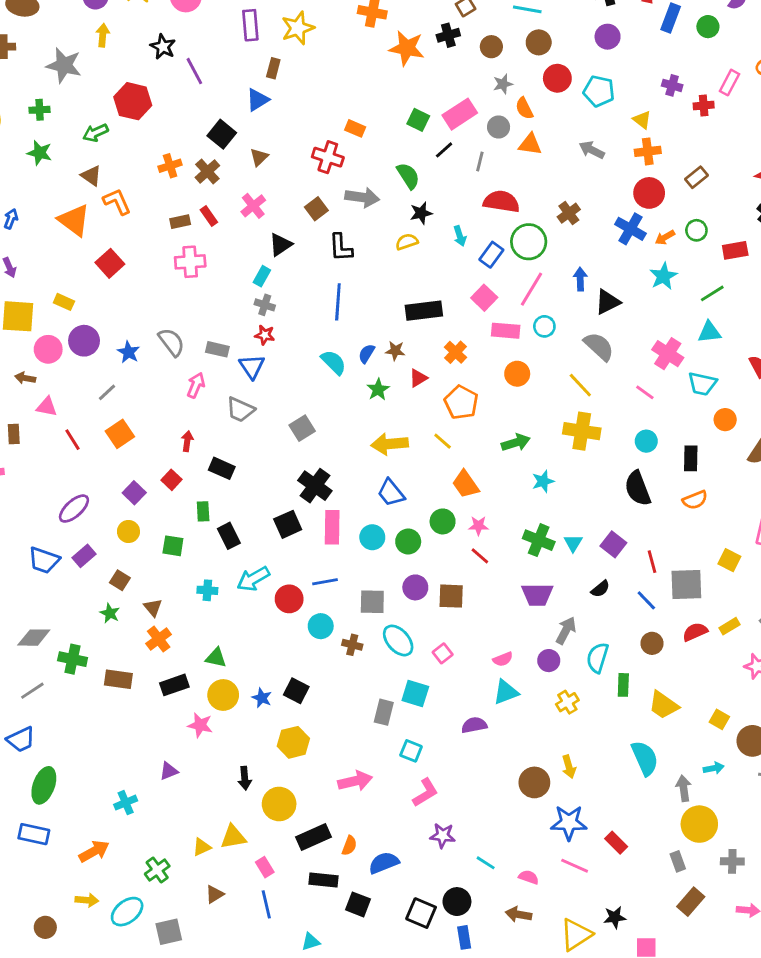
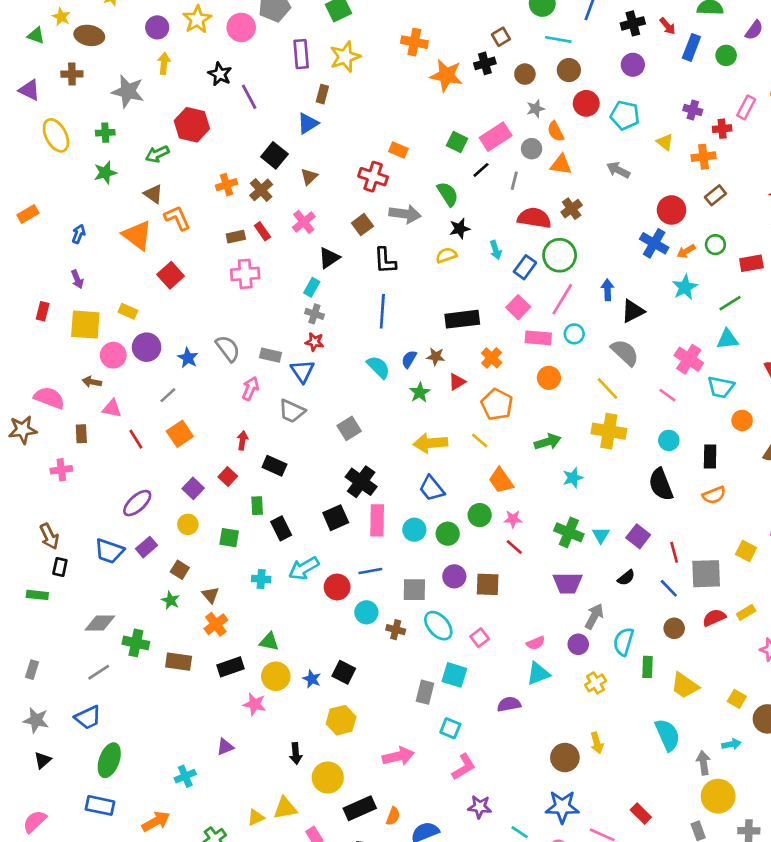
orange cross: (648, 151) -> (703, 157), moved
green star: (40, 153) -> (105, 173), turned -30
brown cross: (569, 213) -> (572, 209), moved
blue star: (569, 823) -> (562, 807), moved

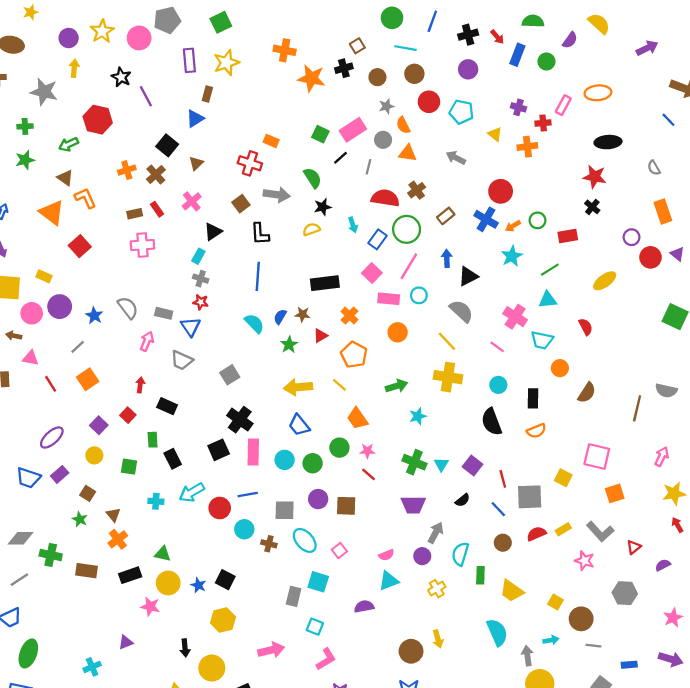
brown rectangle: (715, 195) -> (446, 216), moved

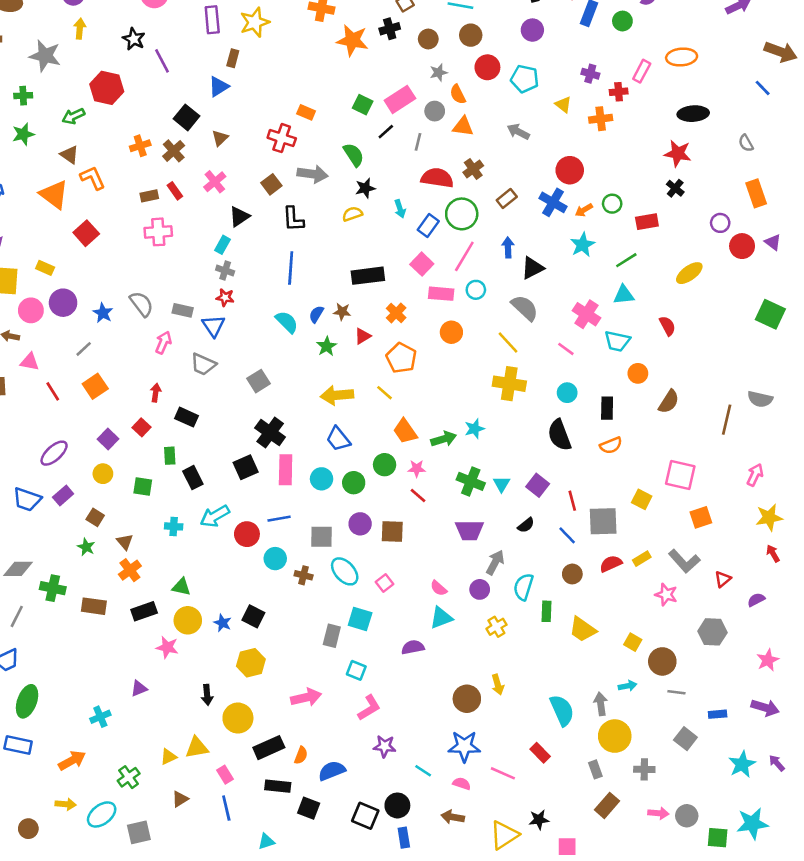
green arrow: (396, 386) -> (444, 439), moved
pink semicircle: (386, 555) -> (439, 588), turned 64
gray line: (19, 580) -> (17, 616), turned -30
cyan semicircle: (497, 632) -> (562, 710), moved

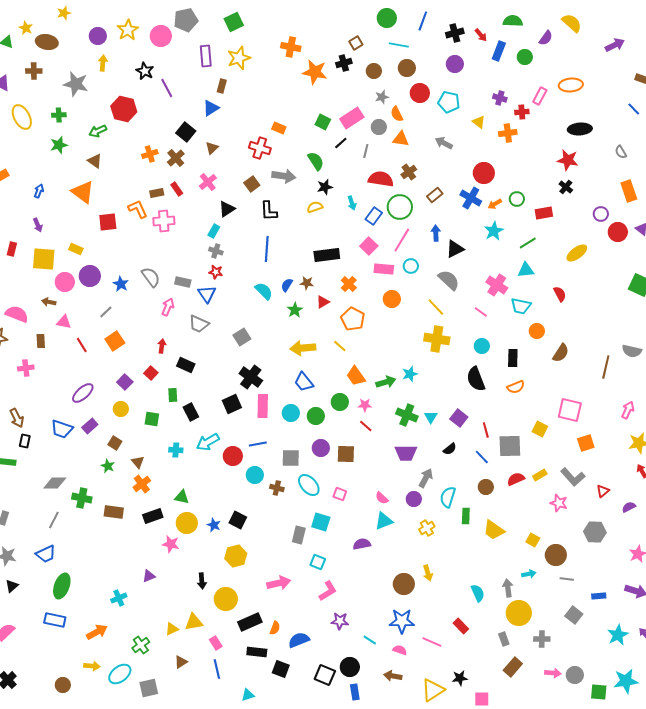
orange L-shape: (93, 178) -> (138, 209), moved
red square: (86, 233) -> (108, 222), turned 36
pink square: (385, 583) -> (340, 494), turned -32
cyan semicircle: (562, 710) -> (478, 593), size x0.7

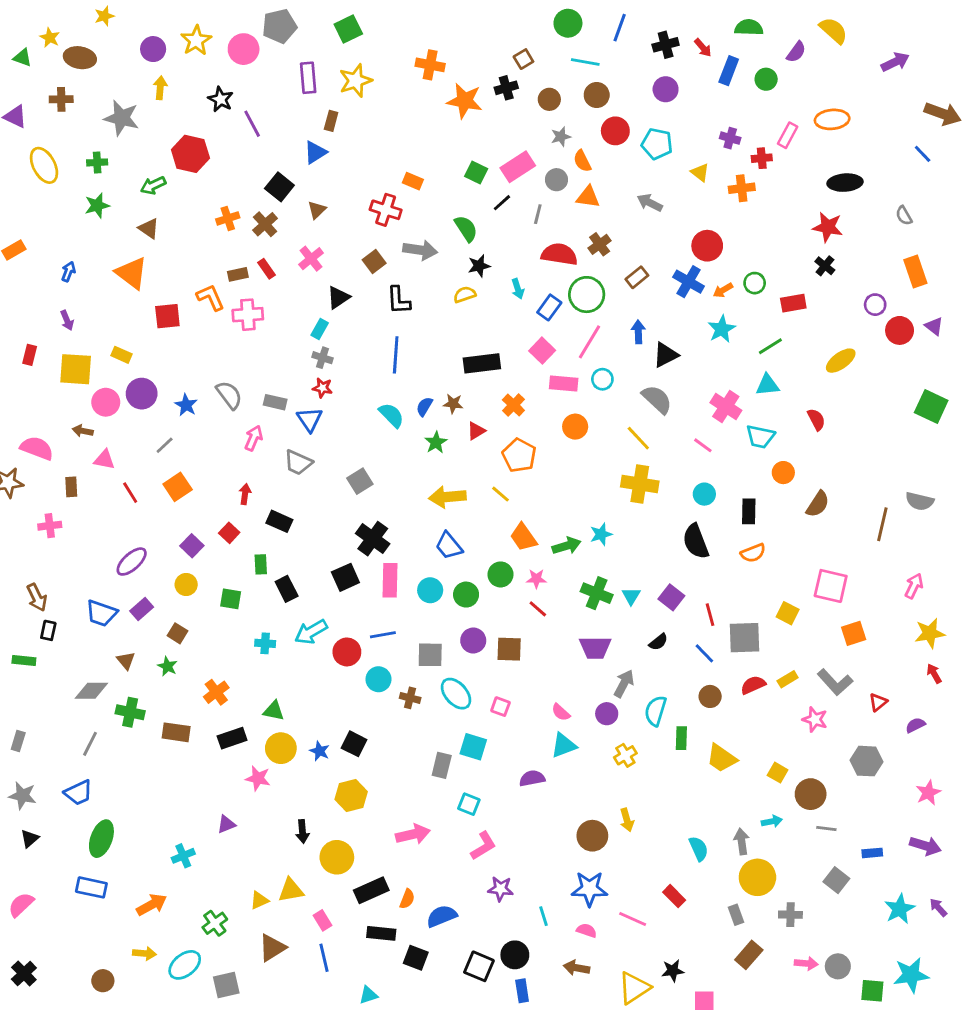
brown triangle: (138, 462) -> (126, 661), moved
cyan line: (370, 640) -> (544, 916), turned 40
brown triangle: (181, 662) -> (272, 948), size x1.5

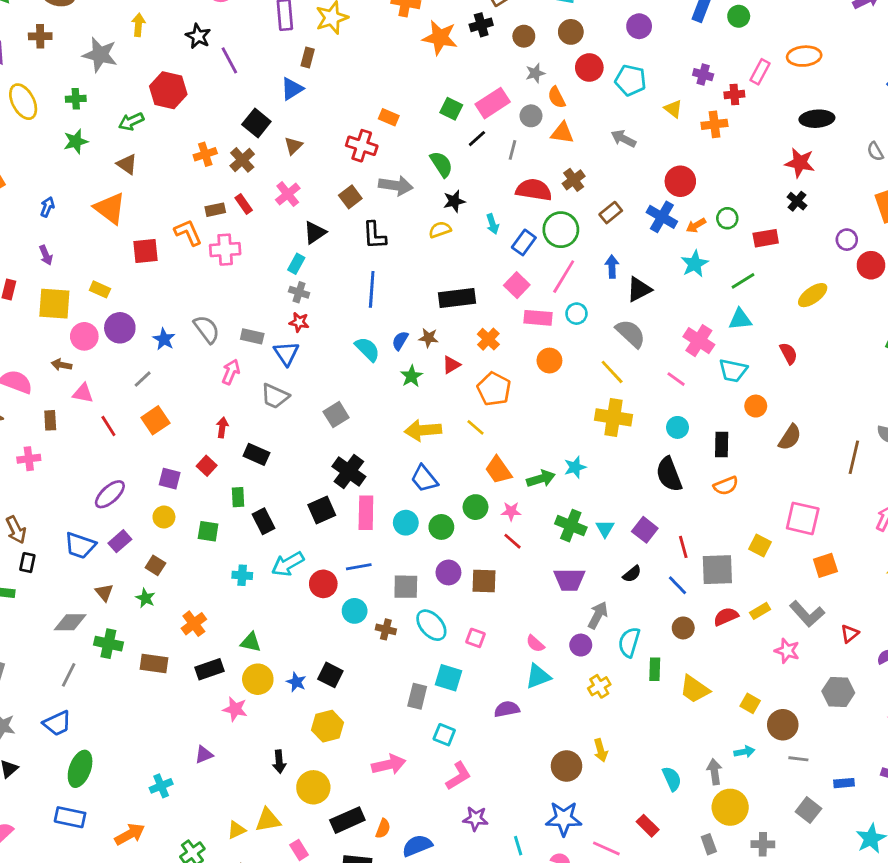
purple square: (192, 546) -> (170, 479), turned -30

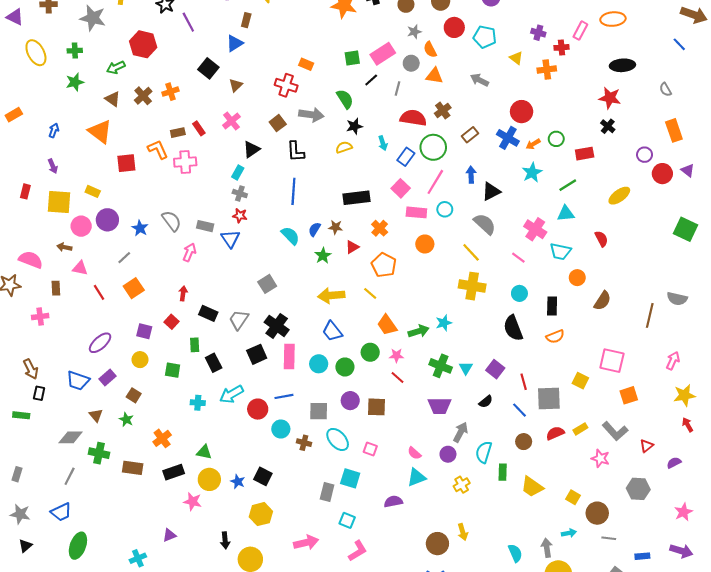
green square: (451, 109) -> (352, 58), turned -35
brown cross: (242, 160) -> (143, 96), moved
gray trapezoid: (275, 396) -> (239, 320), moved, turned 100

